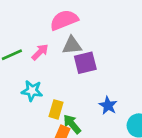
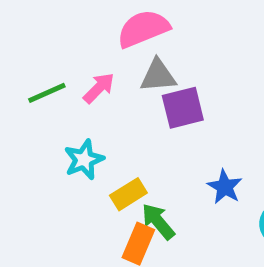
cyan star: (32, 91) -> (84, 160), turned -30
yellow rectangle: (56, 109) -> (128, 194), turned 42

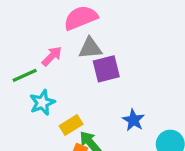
green line: (47, 93) -> (25, 75), moved

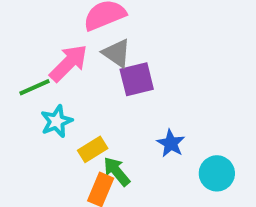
gray triangle: (90, 48) -> (117, 53), turned 40
pink arrow: (52, 56) -> (69, 63), size x1.5

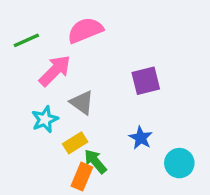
gray triangle: (117, 53) -> (82, 103), moved
purple square: (137, 79) -> (146, 81), moved
green line: (34, 87) -> (26, 40), moved

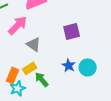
cyan star: (45, 119) -> (18, 88), moved
cyan circle: (179, 163) -> (88, 67), moved
orange rectangle: (82, 177) -> (13, 75), moved

